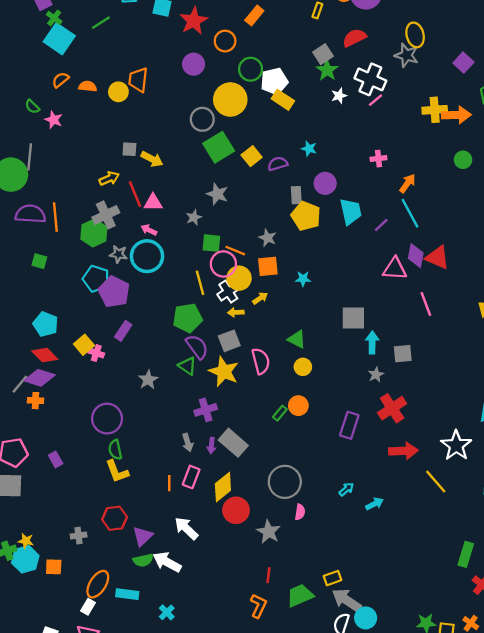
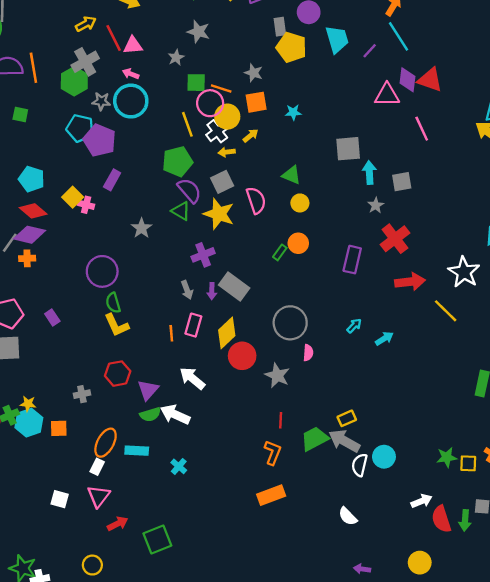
gray arrow: (347, 600) -> (344, 441), moved

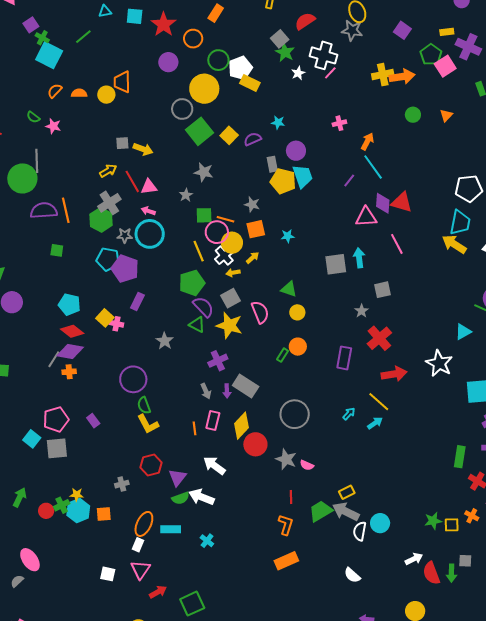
cyan trapezoid: (337, 39) -> (303, 176), moved
cyan arrow: (369, 173) -> (359, 258), moved
yellow line: (446, 311) -> (379, 402), moved
pink semicircle: (308, 353) -> (307, 465), moved, turned 112

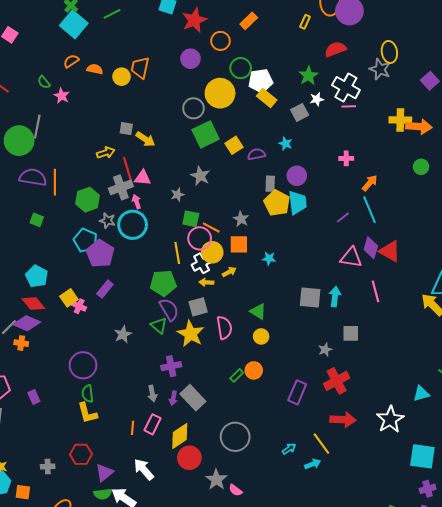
gray square: (280, 39) -> (300, 112), moved
pink line: (330, 73) -> (349, 106), turned 32
gray cross: (109, 203) -> (121, 187), moved
pink arrow: (148, 211) -> (137, 202), turned 40

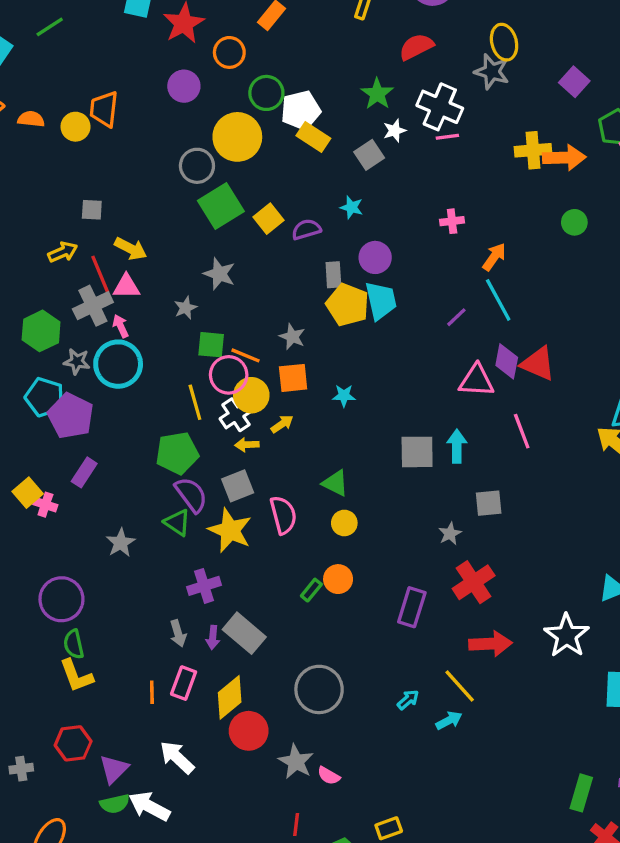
yellow arrow: (145, 139) -> (131, 249), moved

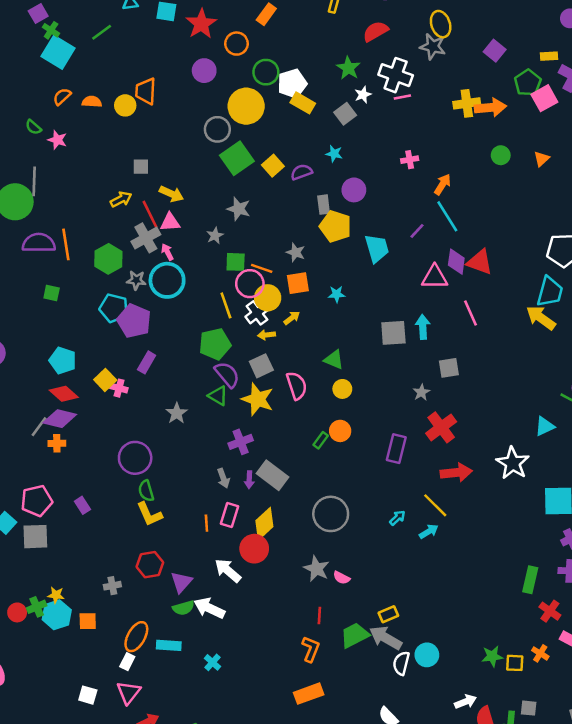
cyan trapezoid: (381, 301) -> (377, 248), moved
red circle: (249, 731) -> (254, 549), moved

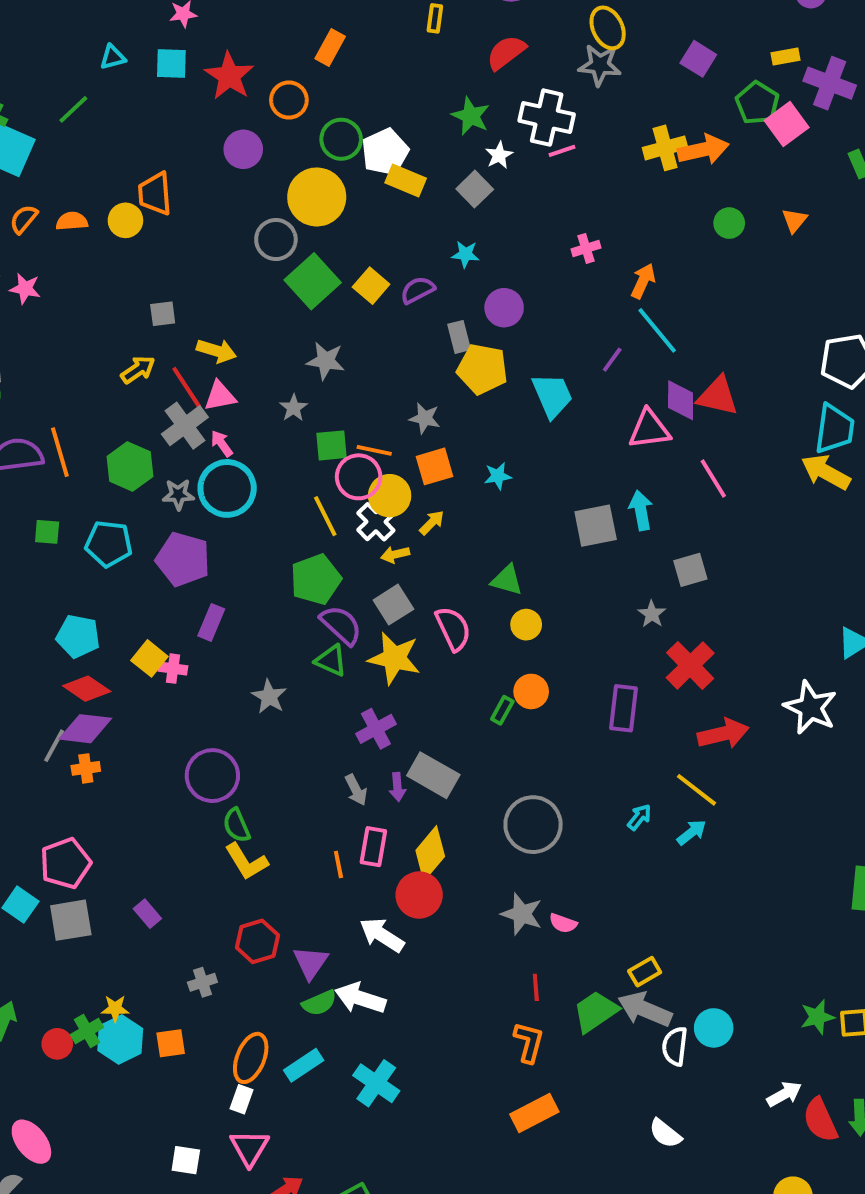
cyan pentagon: (114, 308) -> (109, 544), moved
purple rectangle: (82, 505) -> (147, 914), moved
cyan rectangle: (169, 645) -> (304, 1065), turned -30
cyan cross: (213, 662) -> (376, 1083), size x1.6

